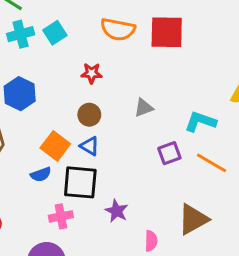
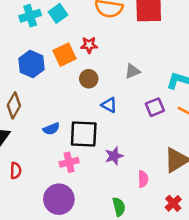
orange square: (55, 146) -> (64, 55), moved, turned 30
blue triangle: (90, 146) -> (109, 105), moved
purple star: (116, 211) -> (114, 156), turned 30

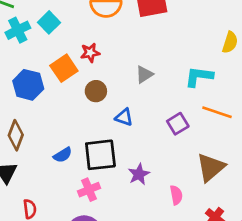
purple square: (155, 107) -> (178, 124), moved

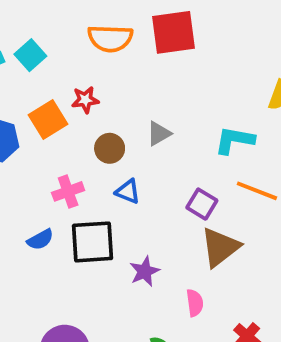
brown circle: (96, 91) -> (110, 148), moved
purple square: (178, 124) -> (202, 204), turned -30
brown triangle: (211, 167) -> (220, 247), moved
pink cross: (89, 190) -> (68, 191), moved

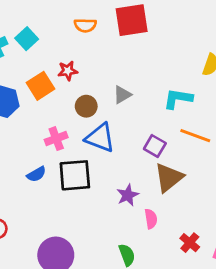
orange semicircle: (110, 38) -> (85, 25), size x0.7
blue triangle: (128, 191) -> (100, 138), size x1.6
purple star: (145, 271) -> (128, 195), moved

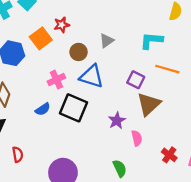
black square: (75, 175) -> (74, 108), turned 32

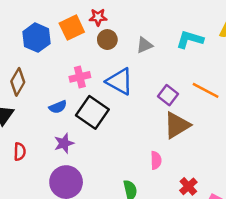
cyan L-shape: (151, 41) -> (190, 39), moved
brown circle: (79, 52) -> (107, 40), moved
purple star: (117, 121) -> (64, 143), moved

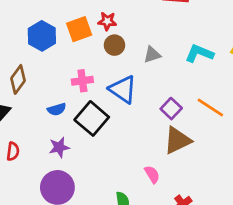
pink semicircle: (156, 160) -> (152, 174), turned -36

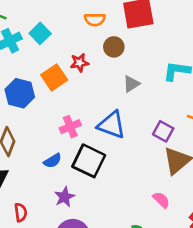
brown circle: (114, 45) -> (114, 47), moved

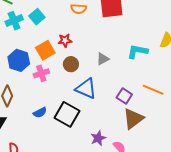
brown circle: (114, 47) -> (71, 64), moved
pink cross: (70, 127) -> (41, 73), moved
purple star: (65, 197) -> (98, 138), moved

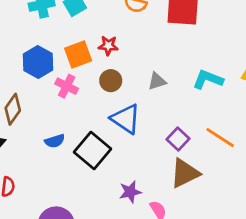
pink cross: (41, 73) -> (67, 86), turned 35

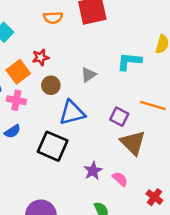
blue triangle: (126, 119) -> (72, 113), turned -32
blue semicircle: (55, 141) -> (12, 131), moved
brown triangle: (185, 173) -> (133, 143), turned -32

